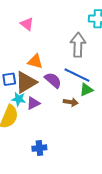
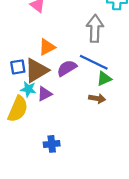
orange triangle: (35, 61) -> (47, 47), turned -42
purple semicircle: (53, 80) -> (67, 68), turned -72
brown arrow: (71, 102) -> (97, 98), moved

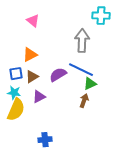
orange triangle: (47, 47) -> (30, 55), moved
brown triangle: (36, 70) -> (32, 77), size x0.6
cyan star: (28, 89) -> (14, 93), moved
brown arrow: (97, 98) -> (84, 101), turned -80

